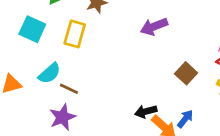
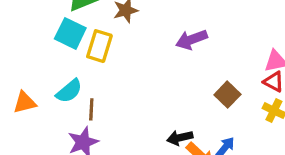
cyan square: (32, 29) -> (70, 33), moved
brown line: (69, 89) -> (91, 109), turned 66

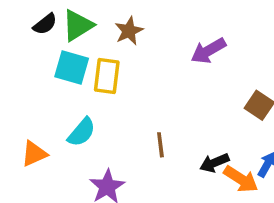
brown line: (91, 109) -> (160, 145), moved

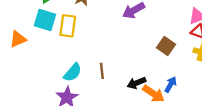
cyan semicircle: (82, 132) -> (73, 72), moved
orange triangle: (34, 154) -> (18, 39), moved

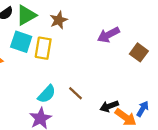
brown square: (166, 46) -> (139, 52), moved
brown line: (102, 71) -> (75, 93), turned -42

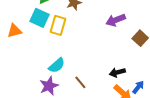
brown line: (75, 93) -> (80, 82), moved
black arrow: (109, 106) -> (117, 72), moved

